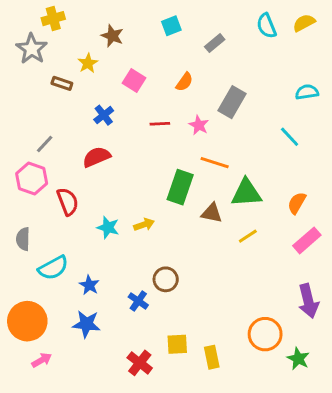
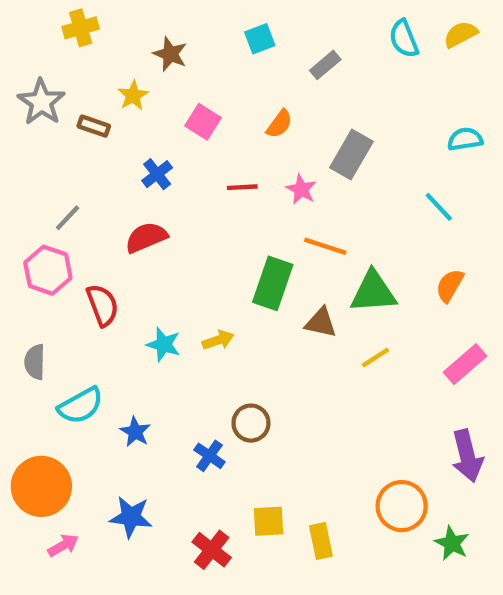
gray star: (32, 49) -> (41, 102), moved
orange semicircle: (297, 203) -> (450, 285), moved
blue star: (86, 324) -> (131, 517), moved

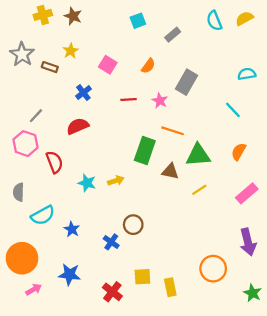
brown star: (170, 54) -> (73, 16), moved
green star: (452, 543) -> (253, 293), moved

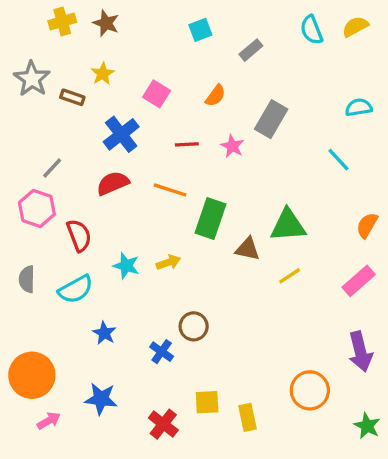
blue cross: (83, 93) -> (121, 134), size x1.5
orange line: (173, 131) -> (170, 190), moved
orange semicircle: (239, 152) -> (367, 225), moved
cyan semicircle: (43, 215) -> (76, 289), moved

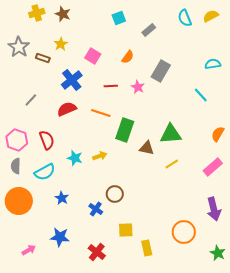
pink hexagon: (37, 208) -> (17, 140), moved
orange circle: (32, 375) -> (19, 201), moved
yellow square: (207, 402) -> (126, 230), moved

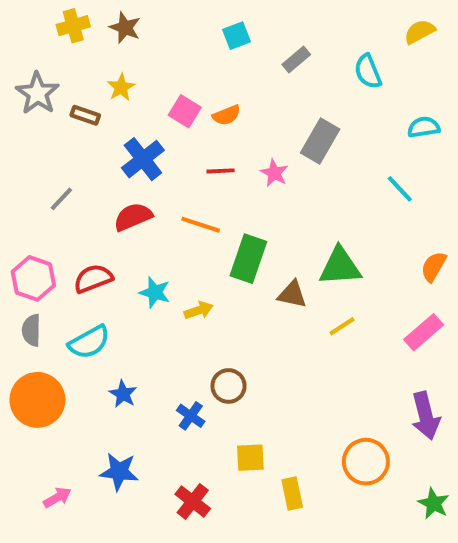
cyan semicircle: (185, 18) -> (368, 71), moved
orange semicircle: (128, 57) -> (227, 115), moved, turned 32
red semicircle: (47, 140) -> (93, 278), turned -90
cyan star: (75, 158) -> (155, 292), moved

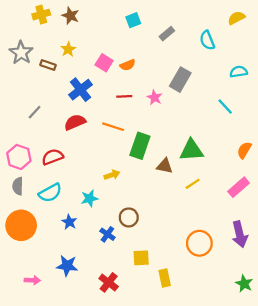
cyan star: (155, 292) -> (89, 198), moved, turned -30
orange circle: (366, 462) -> (199, 243), moved
pink arrow: (57, 497) -> (32, 280), turned 32

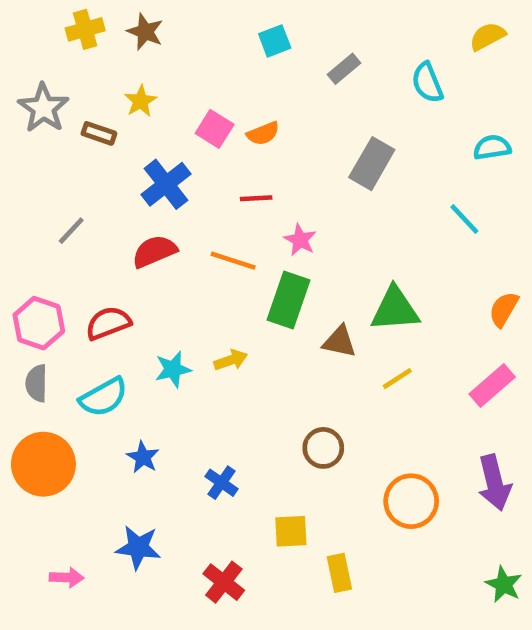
pink star: (155, 98) -> (300, 240), moved
cyan star: (89, 198) -> (173, 369), moved
brown circle: (129, 217) -> (323, 448), moved

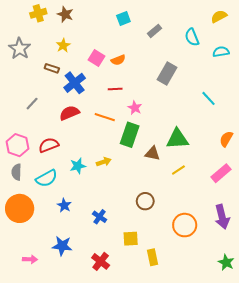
brown rectangle: (99, 133) -> (52, 68), moved
cyan semicircle: (492, 147) -> (221, 52), moved

